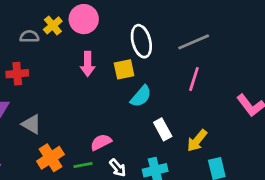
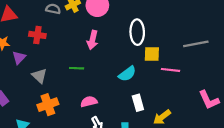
gray line: (194, 42) -> (196, 44), moved
yellow square: (124, 69) -> (152, 54), moved
pink line: (194, 79) -> (170, 70), turned 66
green line: (83, 165) -> (77, 68), moved

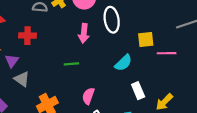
white ellipse: (137, 32) -> (112, 20), moved
gray triangle: (39, 76) -> (22, 79), moved
pink semicircle: (89, 102) -> (88, 96), turned -49

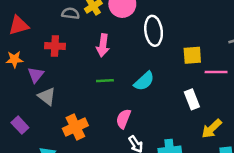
pink arrow: (84, 33) -> (103, 45), moved
cyan semicircle: (123, 63) -> (144, 81), moved
white rectangle: (138, 91) -> (192, 99), moved

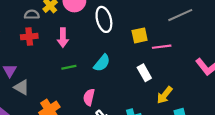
red cross: (55, 46) -> (29, 37), moved

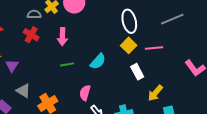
white ellipse: (104, 19) -> (129, 21), moved
yellow square: (140, 35) -> (129, 45), moved, turned -35
red cross: (29, 37) -> (31, 35), turned 35
gray triangle: (22, 87) -> (23, 91), moved

